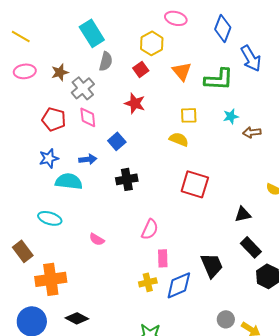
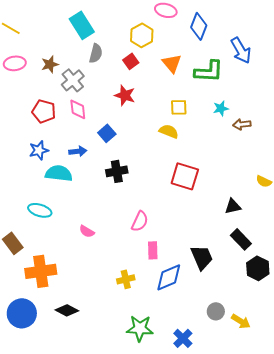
blue diamond: (223, 28) -> (199, 26), moved
yellow cross: (148, 282) -> (126, 279), moved

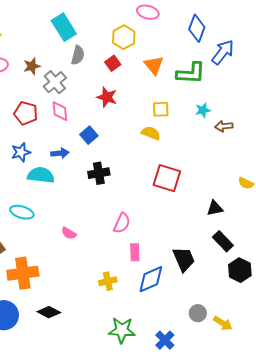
blue diamond: (199, 26) -> (197, 28), moved
blue arrow: (241, 50) -> (223, 52), turned -112

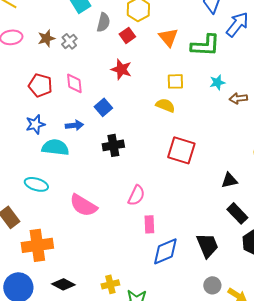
gray semicircle: (78, 55) -> (103, 22), moved
gray cross: (55, 82) -> (69, 41), moved, size x0.7
pink semicircle: (69, 233) -> (83, 205), size x1.8
black trapezoid: (184, 259) -> (207, 245), moved
yellow cross: (108, 281) -> (110, 284), moved

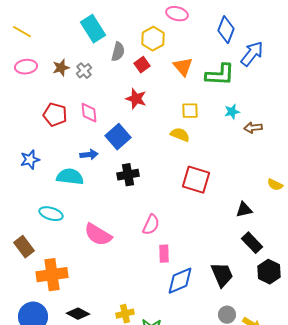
blue square: (103, 107) -> (118, 137), size x1.4
blue star: (35, 124) -> (30, 160), moved

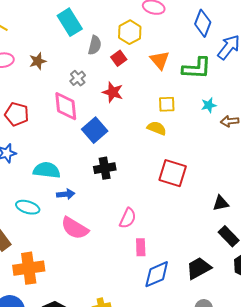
gray cross: (84, 71) -> (78, 78), moved
pink diamond: (89, 113) -> (66, 106), size x1.4
red pentagon: (55, 115) -> (17, 114), moved
blue arrow: (89, 155) -> (66, 194), moved
black trapezoid: (222, 275) -> (199, 268), turned -96

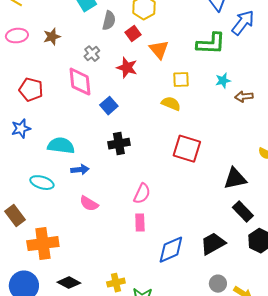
orange triangle: (160, 60) -> (159, 50), moved
blue square: (95, 130) -> (109, 106), size x0.7
black triangle: (221, 203) -> (235, 179), size x1.4
pink semicircle: (75, 228) -> (89, 204), size x0.7
pink rectangle: (141, 247) -> (140, 223), moved

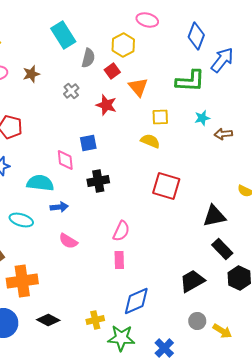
pink diamond: (80, 82) -> (65, 160), moved, size x0.7
blue square: (109, 106) -> (88, 143), turned 30
blue diamond: (171, 250) -> (136, 301), moved

